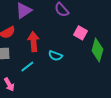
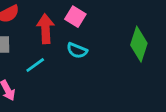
pink square: (81, 33) -> (75, 17), moved

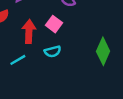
cyan semicircle: (77, 51) -> (53, 52), turned -42

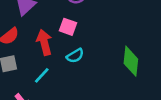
green diamond: (103, 51) -> (131, 61), moved

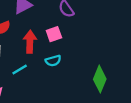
pink square: (68, 27) -> (54, 34), turned 35

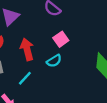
pink square: (54, 34) -> (61, 39), moved

